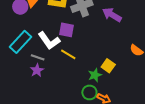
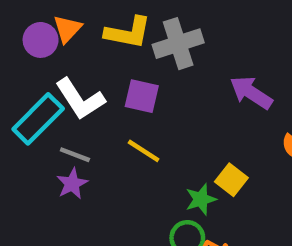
purple arrow: (112, 15) -> (251, 93), moved
white L-shape: (49, 41) -> (80, 99), moved

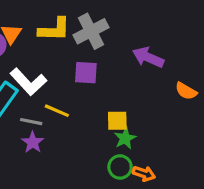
purple square: (142, 96) -> (86, 73), moved
yellow line: (144, 151) -> (57, 111), moved
yellow square: (231, 180) -> (117, 121), moved, turned -30

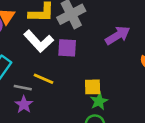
purple arrow: (148, 57) -> (118, 35), turned 125
white L-shape: (28, 82) -> (39, 41), moved

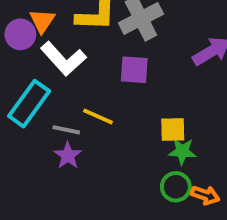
white L-shape: (39, 41) -> (63, 59), moved
green star: (99, 101) -> (182, 151), turned 30

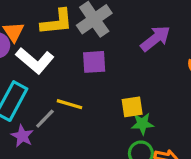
gray line: (66, 130) -> (45, 119), turned -50
purple star: (68, 155) -> (22, 136), moved

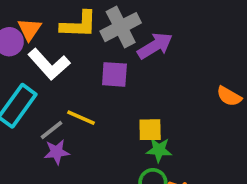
purple arrow: (155, 38) -> (155, 46), moved
purple star: (22, 136) -> (57, 152), moved, turned 30

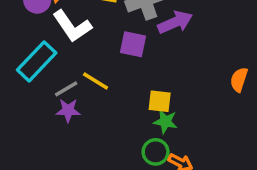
orange semicircle: (229, 96) -> (239, 80), turned 70

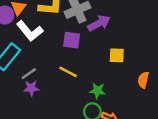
orange semicircle: (239, 80) -> (143, 80), moved
yellow line: (96, 81) -> (68, 72), moved
yellow square: (160, 101) -> (117, 55), moved

